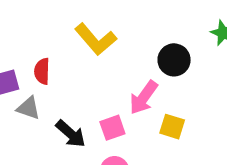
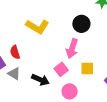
gray triangle: (28, 108) -> (14, 74), turned 32
yellow square: (172, 127) -> (87, 68), moved

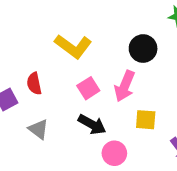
pink square: (61, 69) -> (88, 88), moved
gray triangle: (14, 74) -> (38, 129), moved
black arrow: (40, 80) -> (92, 124), moved

